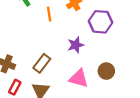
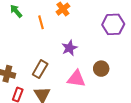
purple hexagon: (100, 22) -> (113, 24), moved

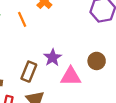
purple star: (69, 48) -> (53, 58), moved

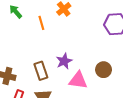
brown rectangle: (29, 72) -> (41, 71), turned -48

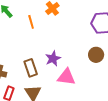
brown circle: (104, 70) -> (96, 55), moved

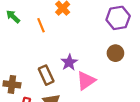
pink triangle: (66, 77) -> (86, 81), turned -36

